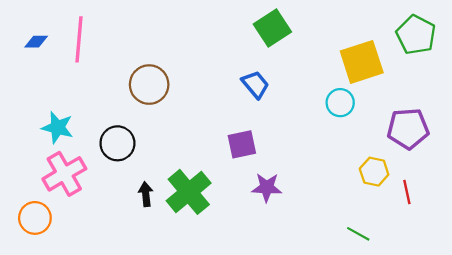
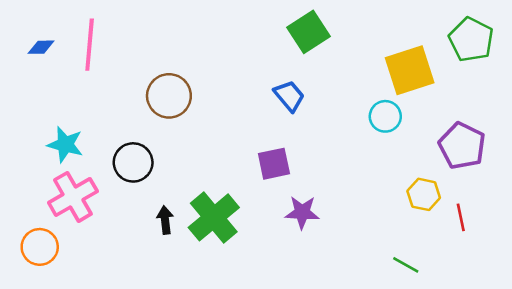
purple pentagon: (408, 129) -> (462, 146), turned 30

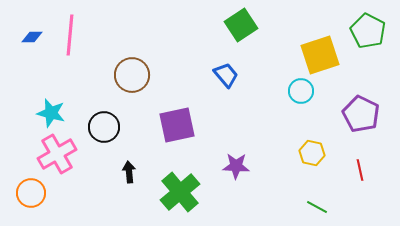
purple square: (274, 164) -> (177, 125), moved, size x1.4
yellow hexagon: (424, 194) -> (312, 153), moved
green cross: (214, 217) -> (180, 192), moved

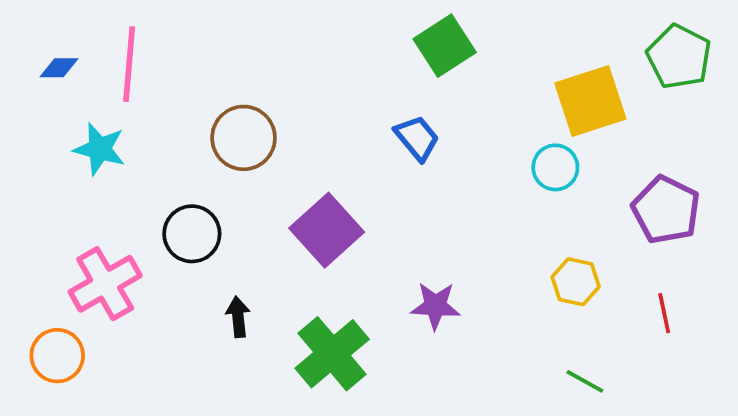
cyan star: (51, 113) -> (100, 149), moved
purple square: (177, 125) -> (327, 230), turned -30

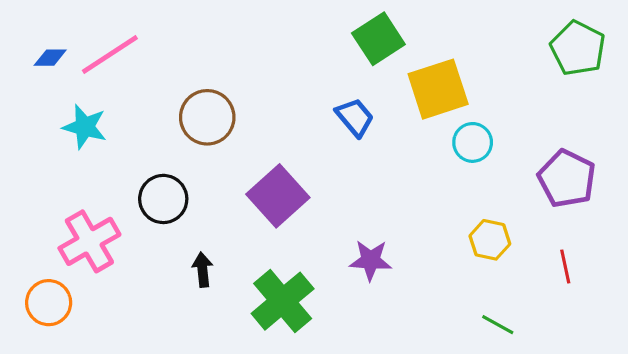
pink line: (129, 64) -> (110, 55), turned 52
yellow square: (590, 101) -> (438, 89), moved

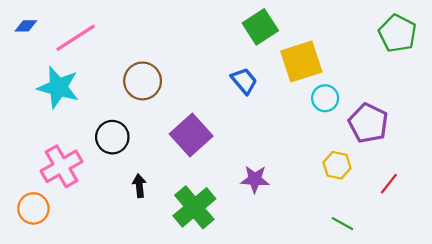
blue diamond: (50, 58) -> (26, 26), moved
cyan star: (85, 127) -> (58, 87), size x1.4
purple pentagon: (567, 179) -> (368, 123), moved
red line: (565, 267) -> (389, 184), turned 50

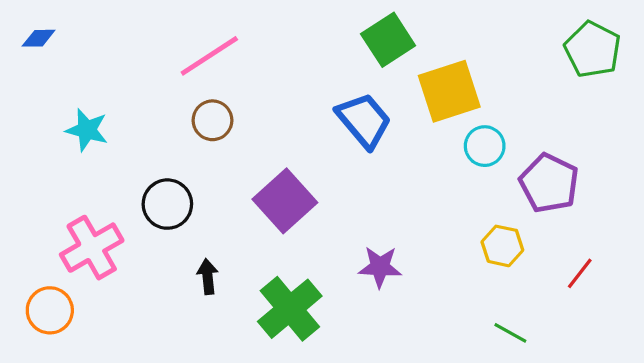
pink line: (76, 38) -> (209, 56), moved
brown circle: (143, 81) -> (212, 120), size x0.7
blue trapezoid: (244, 81) -> (364, 120), size x1.4
cyan star: (58, 87) -> (87, 130), size x0.7

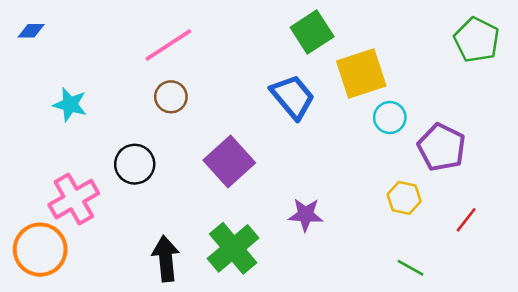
black arrow: (208, 277) -> (166, 259), moved, size x1.6
orange circle: (50, 310) -> (40, 250), size x1.4

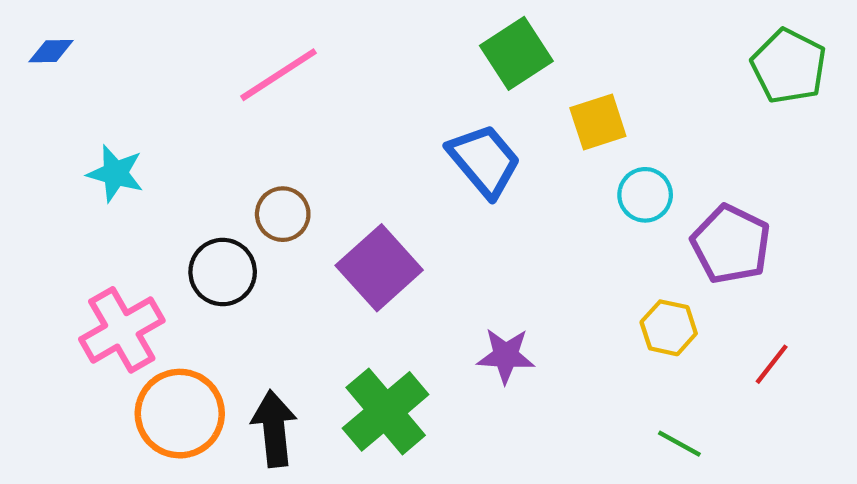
yellow square: (361, 73) -> (598, 122), size x0.7
brown circle: (171, 97) -> (283, 214), moved
orange circle: (40, 250) -> (180, 414), moved

